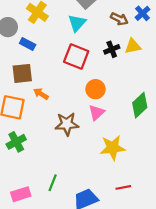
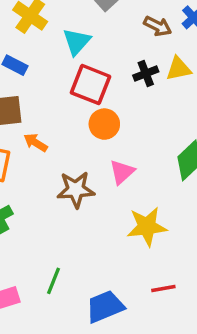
cyan triangle: (77, 23) -> (77, 42), moved
orange circle: (96, 89) -> (104, 124), moved

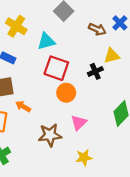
cyan triangle: (77, 42) -> (46, 41), turned 36
black cross: (146, 74) -> (95, 71), moved
yellow star: (147, 227) -> (84, 158), moved, size x0.7

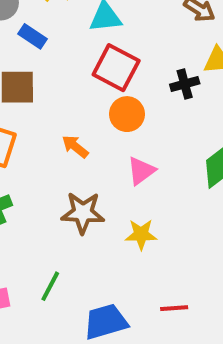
orange arrow: (23, 106) -> (75, 147), moved
brown star: (50, 135) -> (83, 213), moved

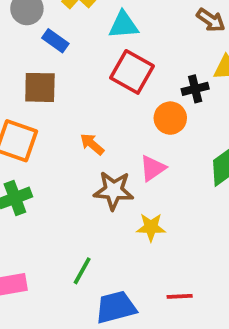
orange circle: (127, 114) -> (170, 118), moved
brown star: (83, 213) -> (114, 190), moved
green line: (50, 286) -> (82, 271), moved

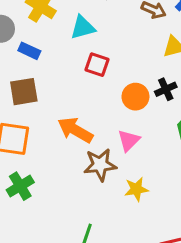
red square: (132, 72) -> (97, 65), size x0.7
black cross: (195, 89) -> (166, 89), moved
orange arrow: (92, 144) -> (75, 130), size x1.6

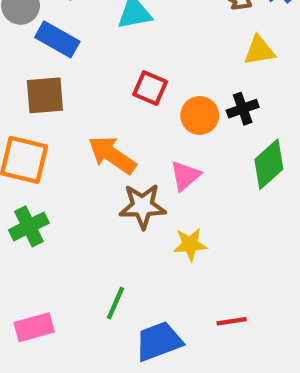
blue rectangle: (29, 51) -> (57, 39), size x1.4
red square: (97, 65) -> (150, 88), moved

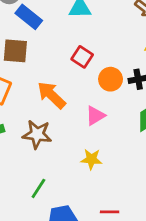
brown star: (143, 206) -> (37, 134), moved

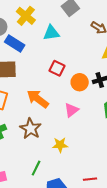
brown star: (37, 134) -> (31, 129), turned 30
yellow star: (91, 159) -> (60, 145), moved

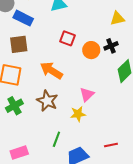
pink triangle: (71, 110) -> (87, 94), moved

